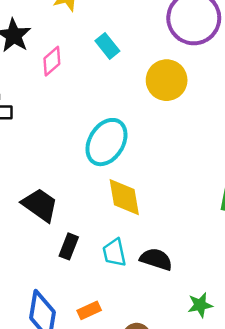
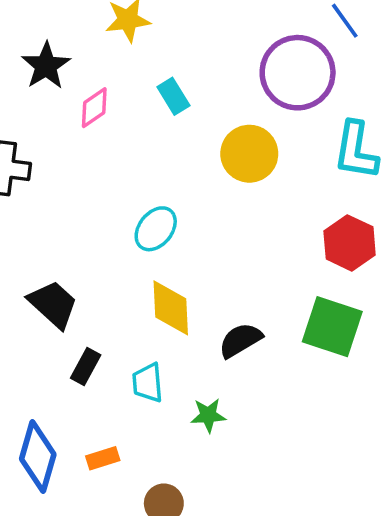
cyan ellipse: (106, 142) -> (156, 229), size x0.7
black semicircle: (156, 259) -> (240, 340), moved, turned -56
green star: (200, 305) -> (208, 415), moved

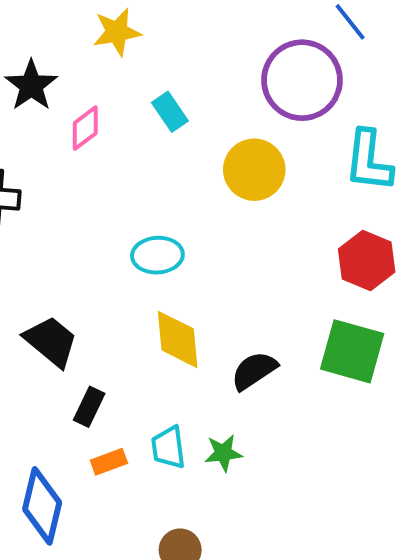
cyan ellipse: (156, 229) -> (157, 255), turned 51
cyan trapezoid: (148, 383) -> (168, 447), moved
orange rectangle: (103, 458) -> (109, 462), moved

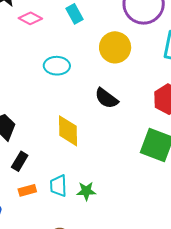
pink diamond: (85, 128) -> (30, 18), turned 60
cyan ellipse: (157, 255) -> (57, 66), moved
black semicircle: (254, 371) -> (106, 98), moved, turned -115

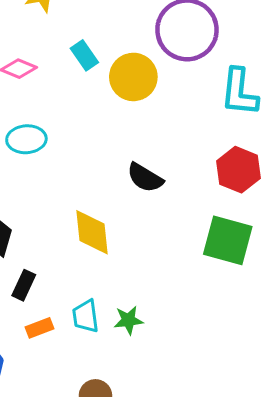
yellow circle: (115, 47) -> (133, 77), moved
cyan ellipse: (57, 66) -> (26, 139), moved

